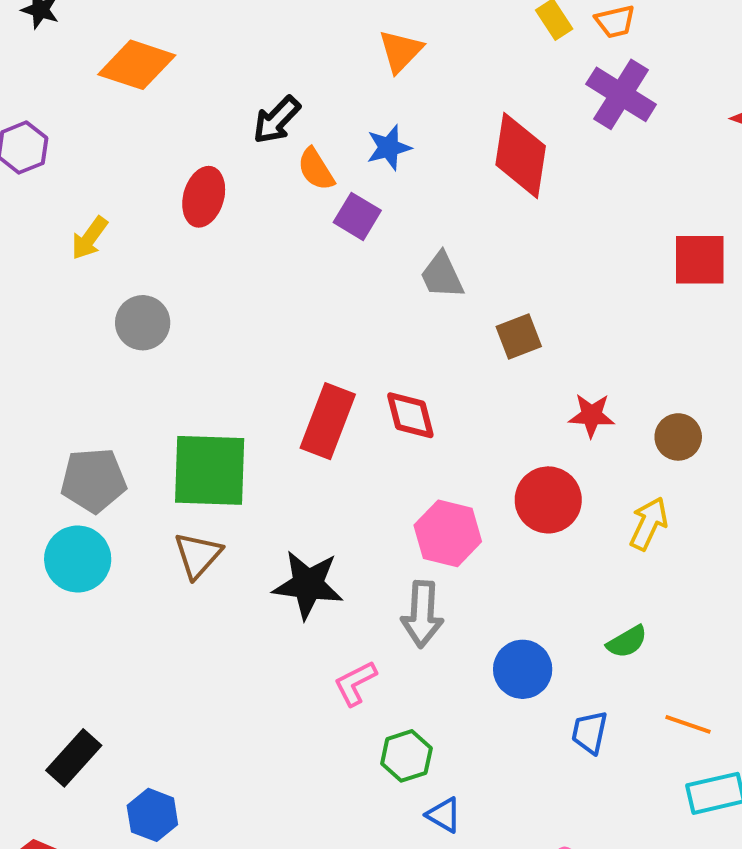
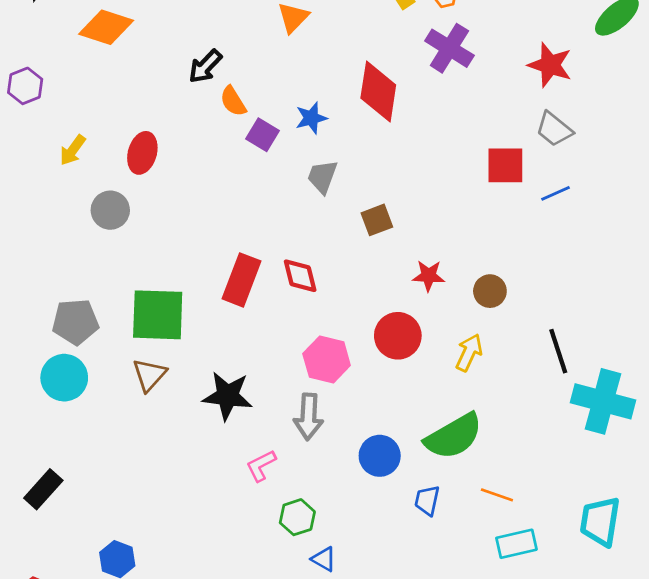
blue star: (389, 148) -> (311, 118), moved
red ellipse: (204, 197) -> (142, 153), moved
gray trapezoid: (442, 275) -> (322, 177), turned 45
green semicircle: (627, 642) -> (454, 436), size x2.0
black rectangle: (74, 758) -> (43, 489), moved

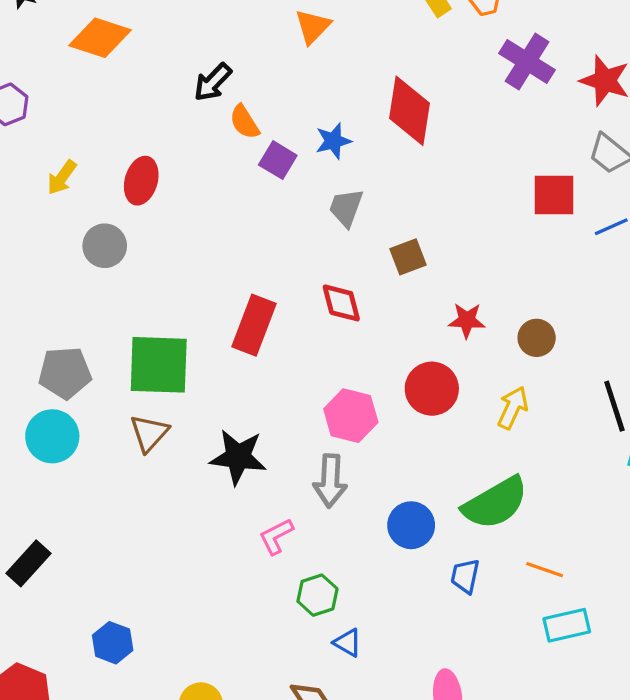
purple cross: (449, 48) -> (527, 62), moved
red diamond: (300, 276) -> (341, 303), moved

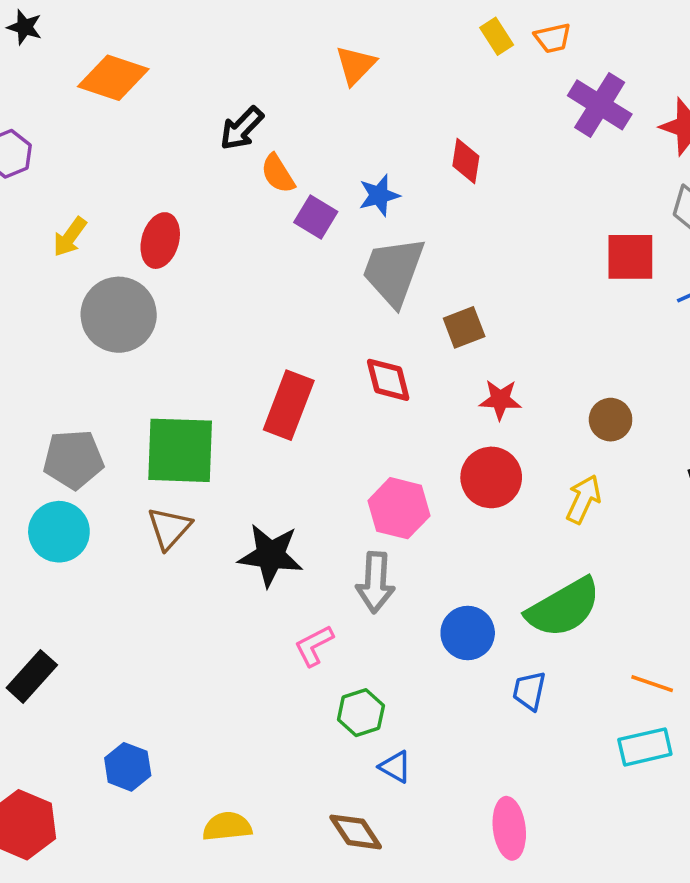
red diamond: (410, 111) -> (466, 161), size x0.6
gray trapezoid: (346, 208) -> (394, 271), size x1.6
gray circle: (105, 246) -> (119, 315), size x1.5
red star: (467, 320) -> (500, 400), moved
orange line: (545, 570) -> (652, 684), moved

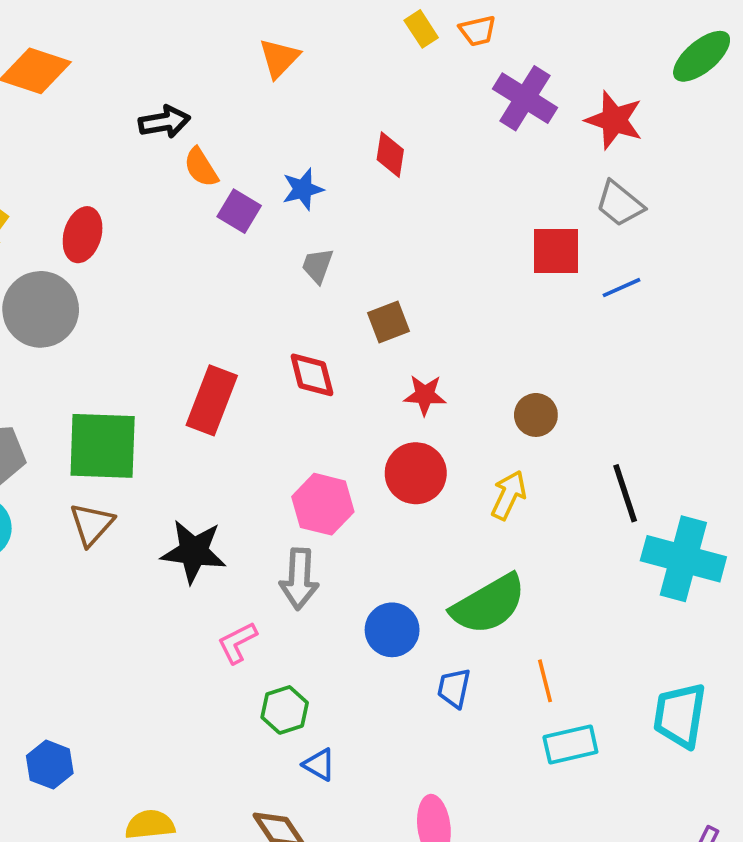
black arrow: (242, 128) -> (164, 122), turned -144
gray trapezoid: (394, 271) -> (317, 266), size x0.5
orange line: (652, 684) -> (545, 681), moved, turned 57

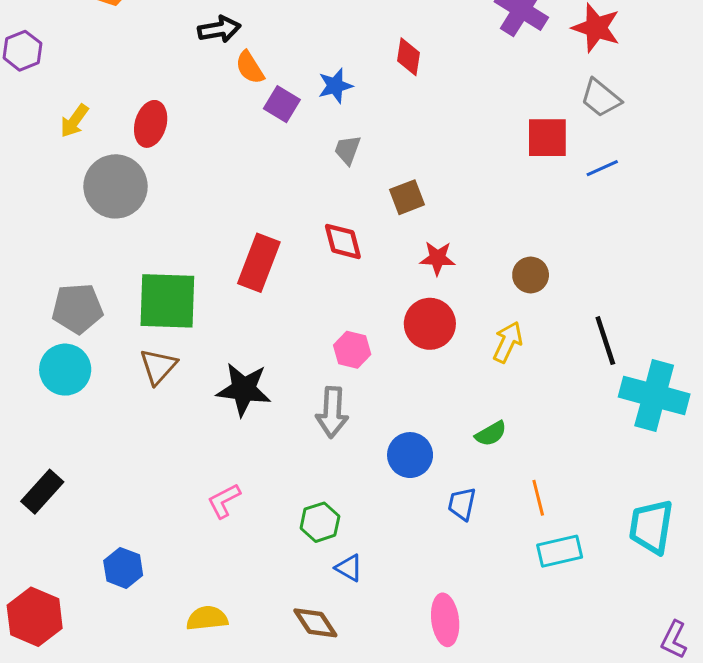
pink hexagon: (323, 504) -> (352, 350), size x0.7
green semicircle: (489, 604) -> (491, 434), size x0.5
pink L-shape: (237, 643) -> (224, 501), moved

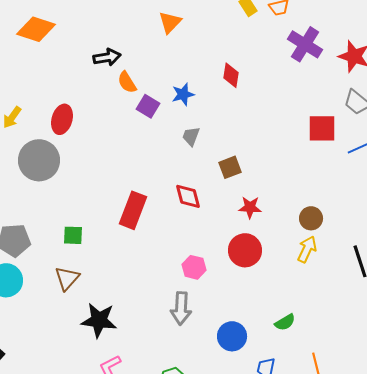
green square: (167, 301) -> (73, 235), size x0.5
yellow arrow: (508, 342) -> (307, 249), moved
black star: (244, 389) -> (99, 320), moved

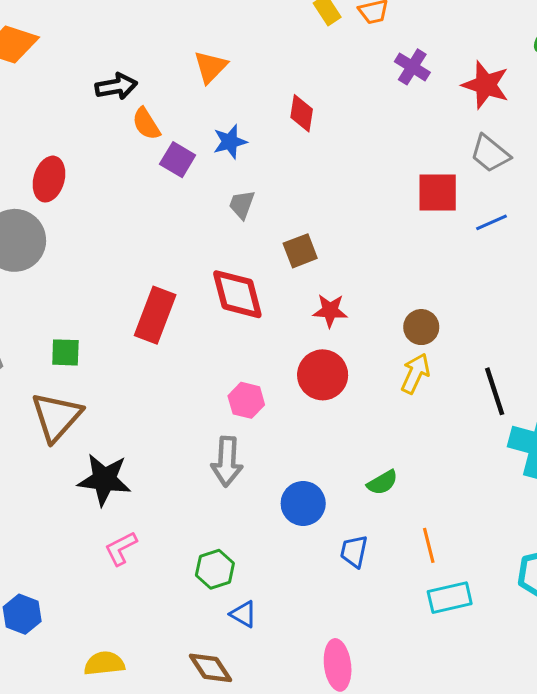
orange triangle: (170, 22) -> (210, 67), moved
purple cross: (305, 44) -> (412, 67), size x0.7
red diamond: (188, 196) -> (237, 294), size x1.4
brown triangle: (67, 278) -> (56, 417), size x1.4

